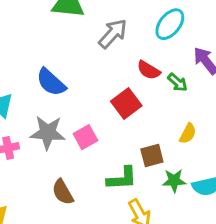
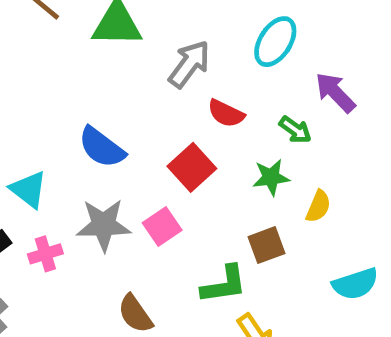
red semicircle: (149, 70) -> (226, 113), moved
red square: (126, 104) -> (192, 167), moved
green star: (174, 181) -> (271, 177), moved

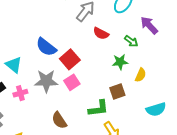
red square: (192, 167) -> (70, 59), moved

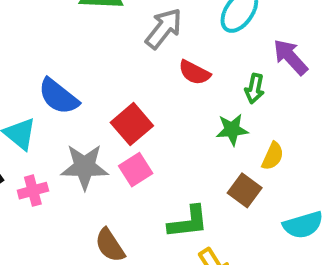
green arrow: (131, 41) -> (255, 89), turned 64
blue semicircle: (46, 47) -> (58, 96), moved
brown square: (117, 92) -> (245, 190), moved, turned -35

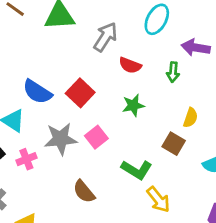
purple arrow: (290, 57) -> (196, 48), turned -32
red square: (132, 124) -> (80, 93), moved
green star: (232, 130) -> (133, 105), moved
green L-shape: (188, 222) -> (137, 170), turned 44

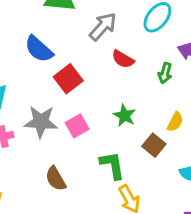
blue semicircle: (37, 92) -> (39, 49), moved
green star: (133, 105) -> (124, 115), moved, turned 30
green L-shape: (137, 170) -> (112, 165), turned -140

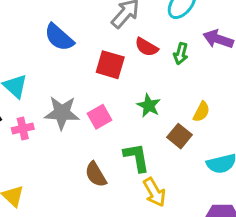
green arrow: (165, 73) -> (181, 54), moved
red square: (68, 79) -> (110, 65), moved, turned -36
brown semicircle: (56, 179) -> (96, 174), moved

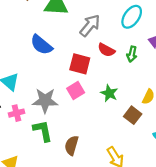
pink square: (100, 117) -> (76, 91), moved
green L-shape: (137, 157) -> (43, 131), moved
brown semicircle: (96, 174) -> (72, 145), turned 48

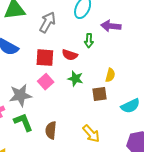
red semicircle: (106, 50) -> (70, 55), moved
brown square: (133, 115) -> (99, 94), turned -35

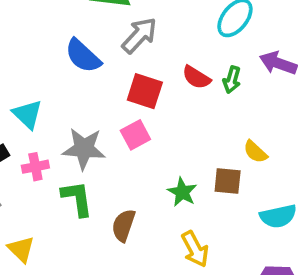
gray arrow: (48, 22) -> (139, 35), moved
red semicircle: (70, 55) -> (196, 77), moved
yellow semicircle: (110, 75) -> (255, 152), turned 104
green star: (75, 79) -> (182, 192), moved

